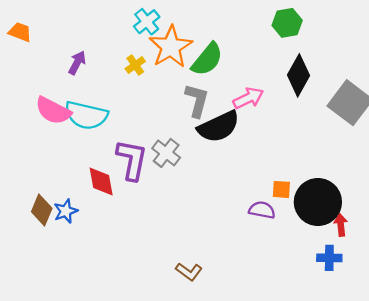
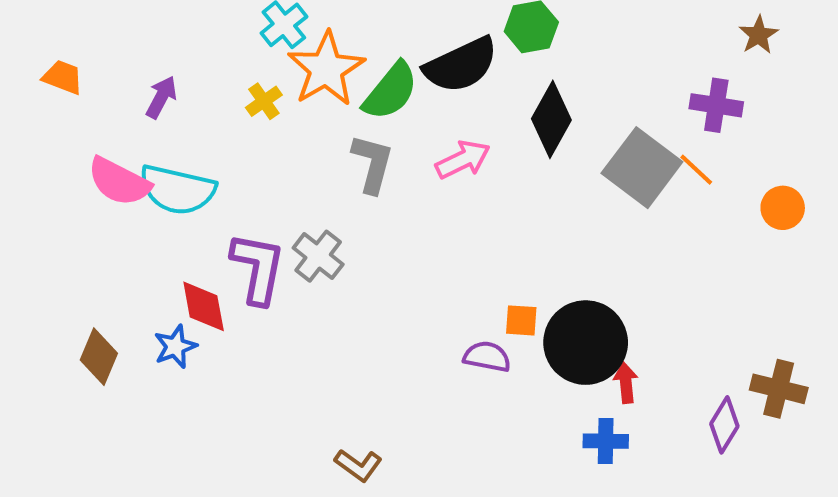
orange trapezoid: (20, 32) -> (63, 77), moved
black semicircle: (219, 127) -> (461, 65), moved
blue star: (66, 211) -> (175, 347), moved

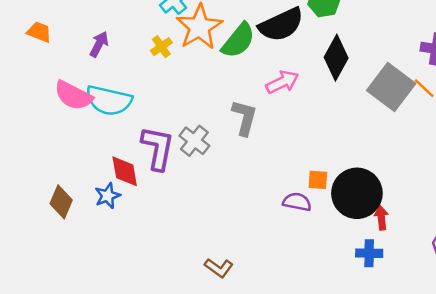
gray L-shape: (372, 164) -> (244, 118), moved

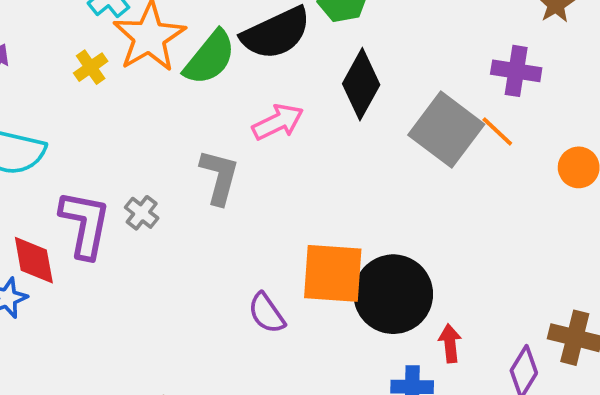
gray cross: (194, 141) -> (142, 213), size x0.7
orange square: (318, 180) -> (333, 273), size x2.0
purple semicircle: (297, 202) -> (267, 313), moved, turned -136
red arrow: (381, 218) -> (450, 343), moved

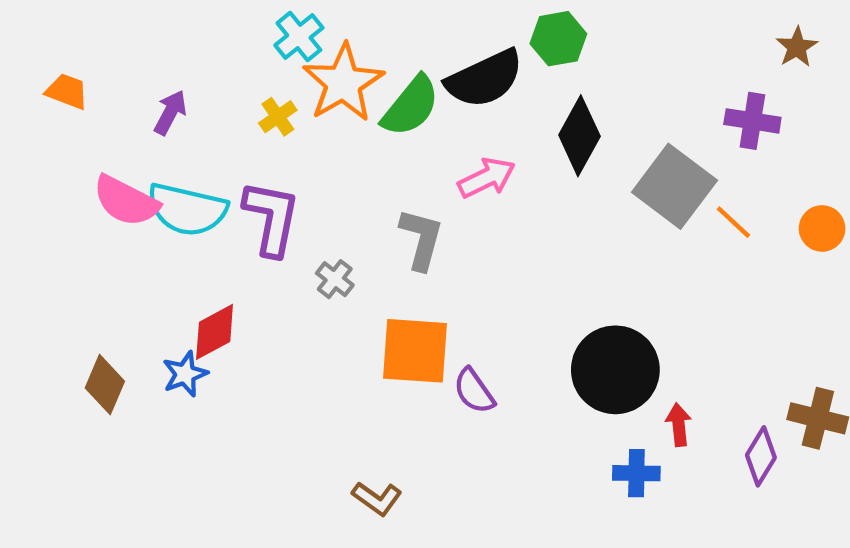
orange line: (497, 131) -> (733, 222), moved
purple L-shape: (85, 224) -> (271, 218), moved
red diamond: (34, 260) -> (215, 332), turned 72
orange square: (333, 273) -> (415, 351), moved

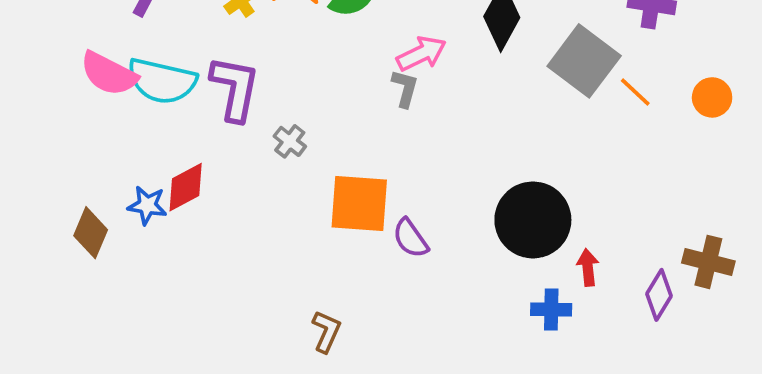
gray L-shape: (421, 239) -> (405, 88), moved, size x0.7
blue star: (185, 374) -> (147, 205), moved, turned 30
brown L-shape: (377, 498) -> (326, 331), turned -102

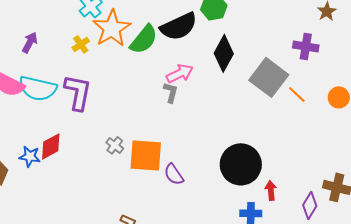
gray cross: (290, 141) -> (115, 145), moved

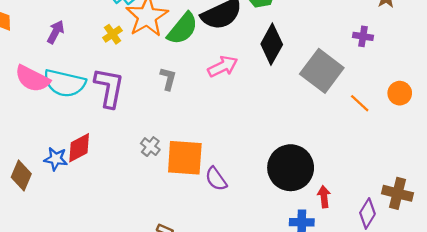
purple cross: (306, 46) -> (363, 36), size x0.7
gray L-shape: (171, 92) -> (168, 79), moved
orange line: (297, 94) -> (360, 103), moved

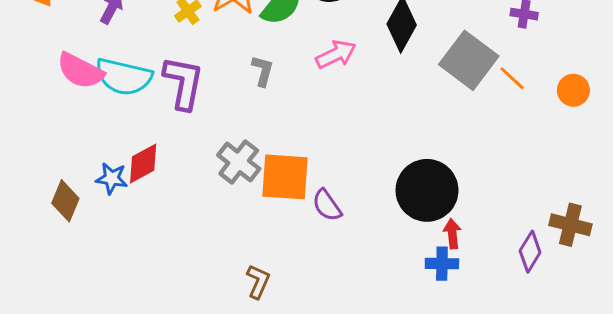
orange line: (360, 103) -> (512, 78), moved
gray cross: (150, 147) -> (239, 162), size x1.6
red arrow: (324, 197) -> (452, 234), moved

